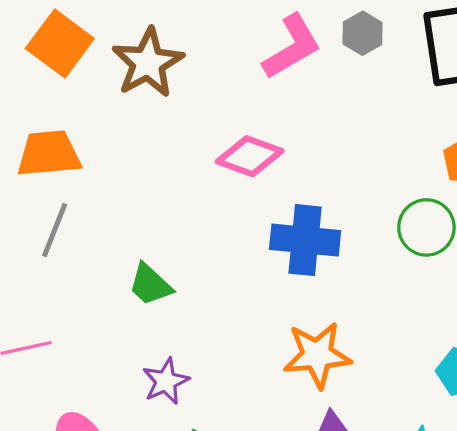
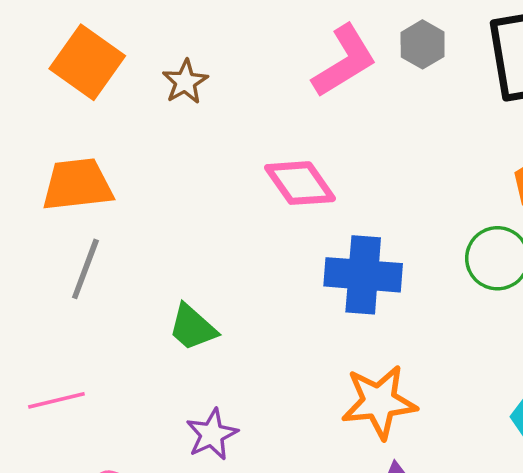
brown star: (148, 63) -> (185, 82), size x0.6
pink diamond: (250, 156) -> (300, 183), turned 36

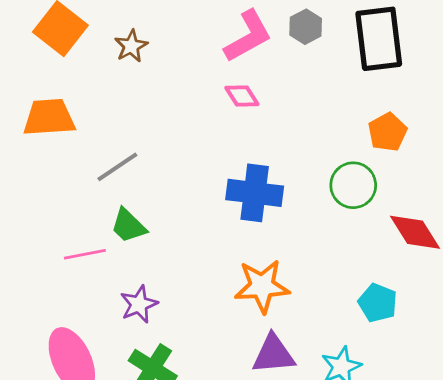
pink diamond: (300, 183) -> (242, 96), moved, size x0.7
gray line: (85, 269) -> (117, 167), moved, turned 33
pink line: (56, 400) -> (85, 254), moved

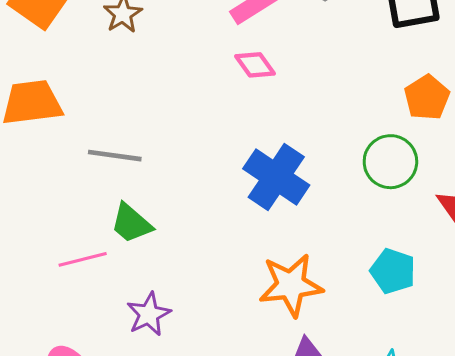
gray line: (117, 167) -> (115, 156), turned 45
blue cross: (255, 193) -> (276, 177), turned 30
cyan pentagon: (378, 303) -> (393, 271), moved

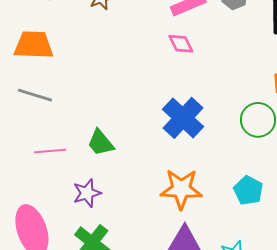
gray line: (115, 156) -> (35, 95), moved
green trapezoid: (131, 223) -> (101, 143), moved

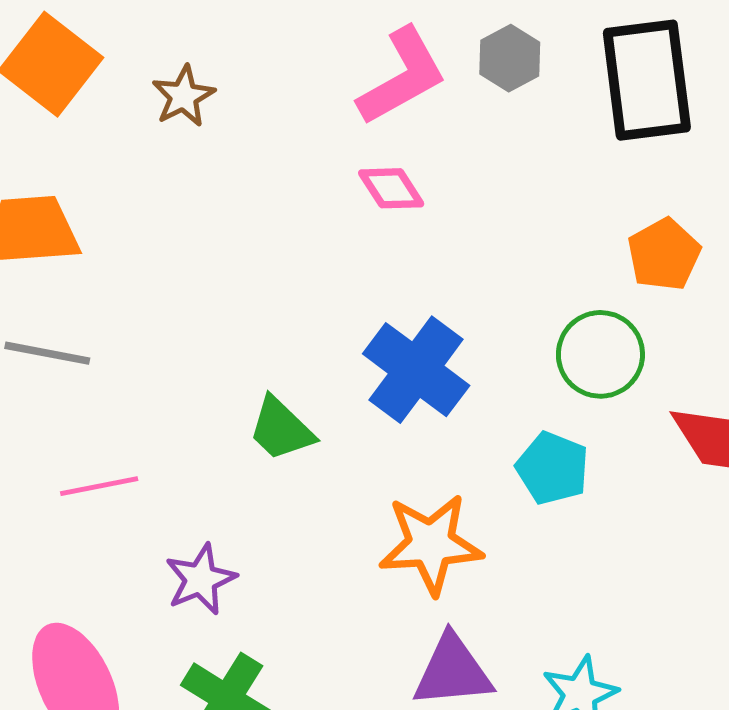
green trapezoid: (101, 143) -> (281, 429), moved
cyan pentagon: (248, 190) -> (552, 468), moved

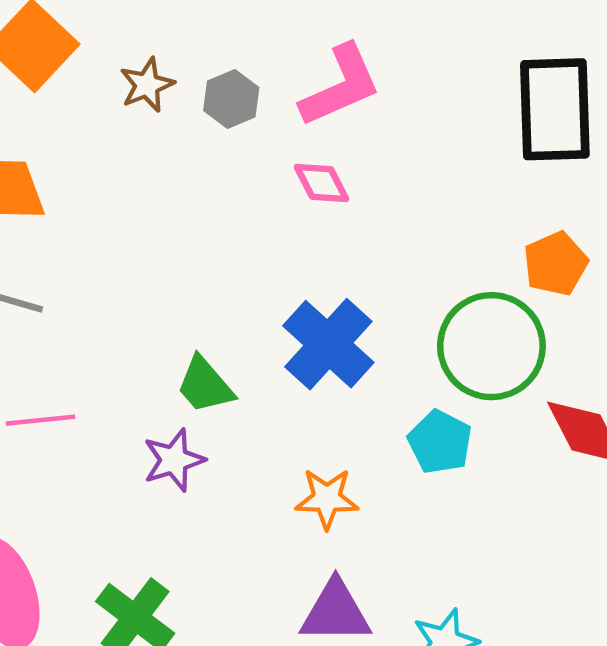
gray hexagon: (510, 58) -> (231, 99), moved
green circle: (600, 354) -> (491, 346), size x1.4
orange star: (431, 544) -> (327, 499), size x0.7
purple star: (201, 579) -> (174, 460), moved

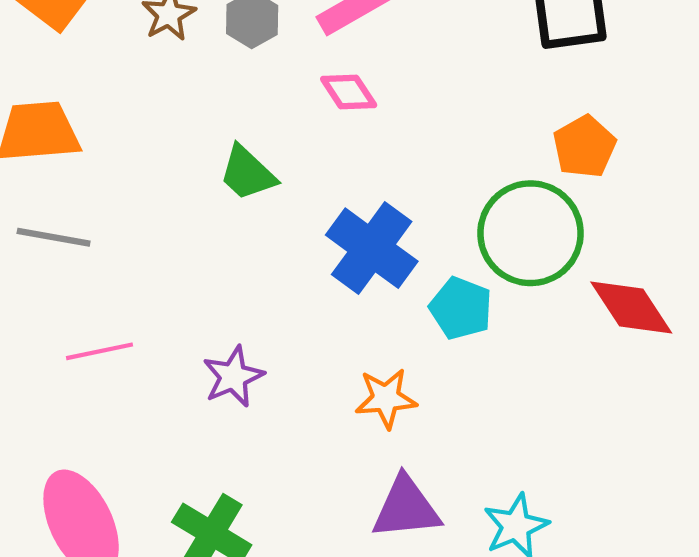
green trapezoid: (205, 385) -> (247, 173), moved
cyan pentagon: (440, 442) -> (461, 308), moved

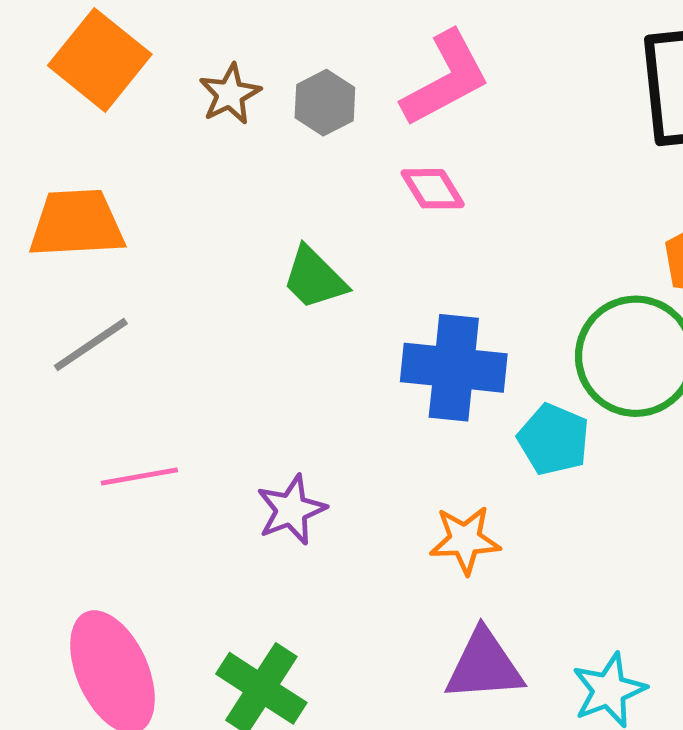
gray line: (54, 237) -> (91, 345), turned -46
blue cross: (372, 248) -> (454, 368), turned -32

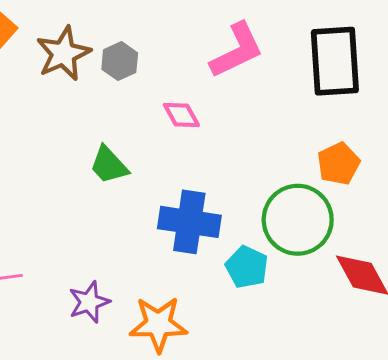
pink L-shape: (446, 79) -> (237, 50), moved
brown star: (230, 94) -> (63, 53), size x1.5
orange star: (465, 540) -> (158, 324), moved, size x1.4

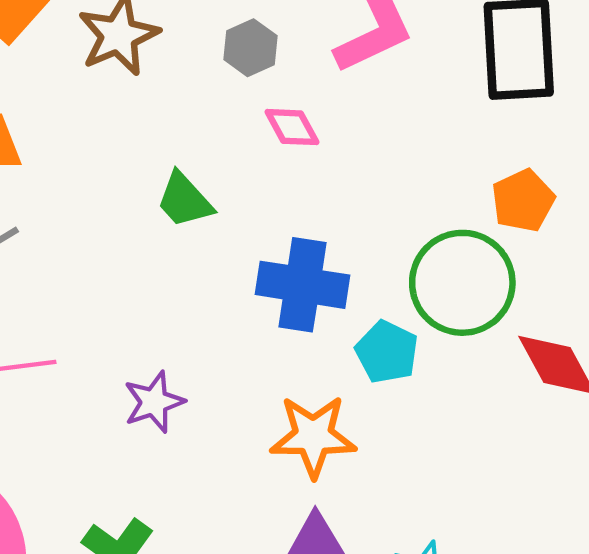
gray hexagon: (120, 61) -> (250, 48), moved
orange star: (158, 324) -> (313, 436), moved

